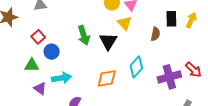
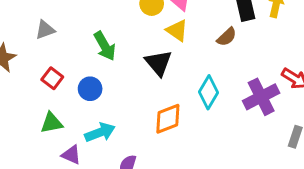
brown semicircle: (155, 34) -> (227, 37), turned 48
green arrow: (84, 35) -> (105, 46), moved
blue circle: (52, 52) -> (90, 89), moved

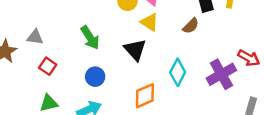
gray triangle: (45, 30) -> (35, 37), moved, turned 30
blue circle: (90, 89) -> (95, 77), moved

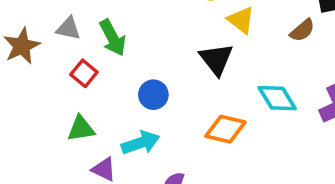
green arrow: (90, 38) -> (113, 38), moved
cyan diamond: (178, 72) -> (277, 98), turned -64
orange diamond: (145, 96) -> (225, 129), turned 32

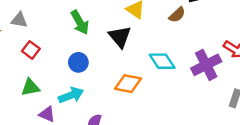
green arrow: (113, 38) -> (80, 22), moved

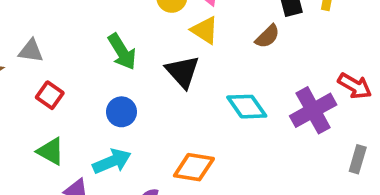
orange diamond: (128, 84) -> (194, 167), moved
green triangle: (30, 87) -> (51, 151), turned 42

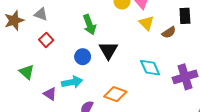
yellow triangle: (205, 30) -> (146, 23), moved
black triangle: (183, 72) -> (108, 50), moved
green triangle: (51, 151) -> (27, 72), moved

